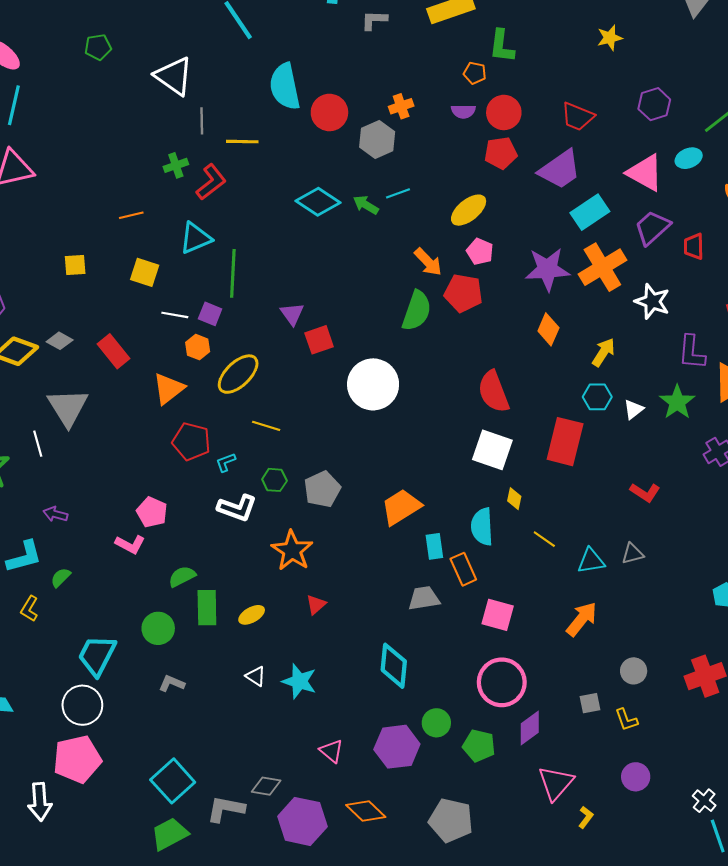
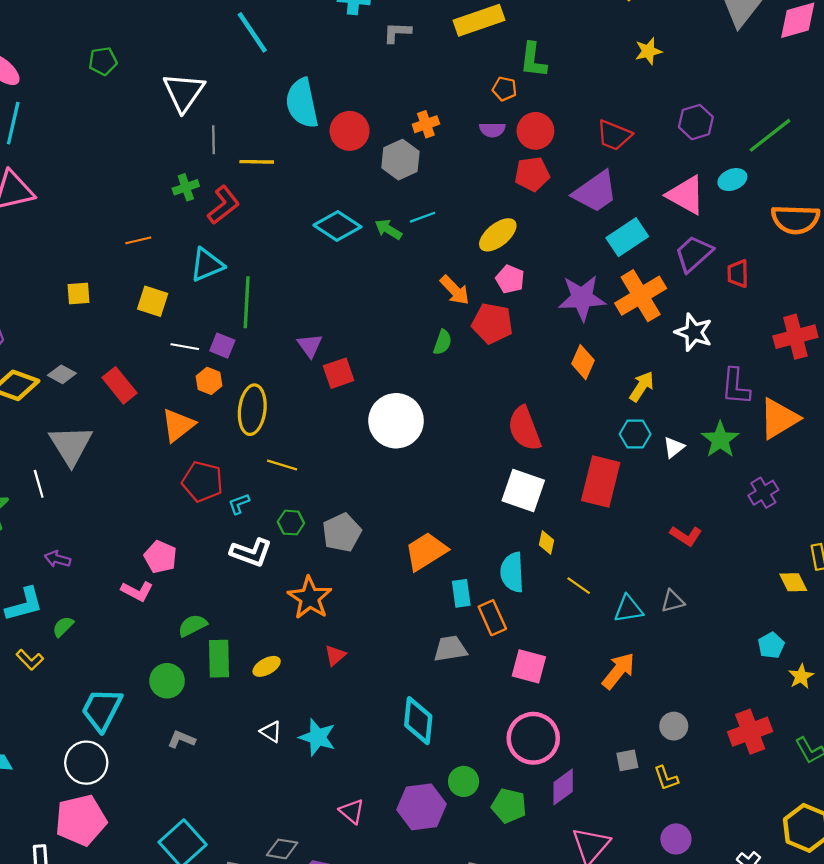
white triangle: (174, 76) -> (184, 92), turned 30
green semicircle: (417, 311) -> (443, 342), size x0.6
yellow ellipse: (238, 374) -> (252, 410), turned -39
yellow L-shape: (29, 609) -> (30, 660), turned -75

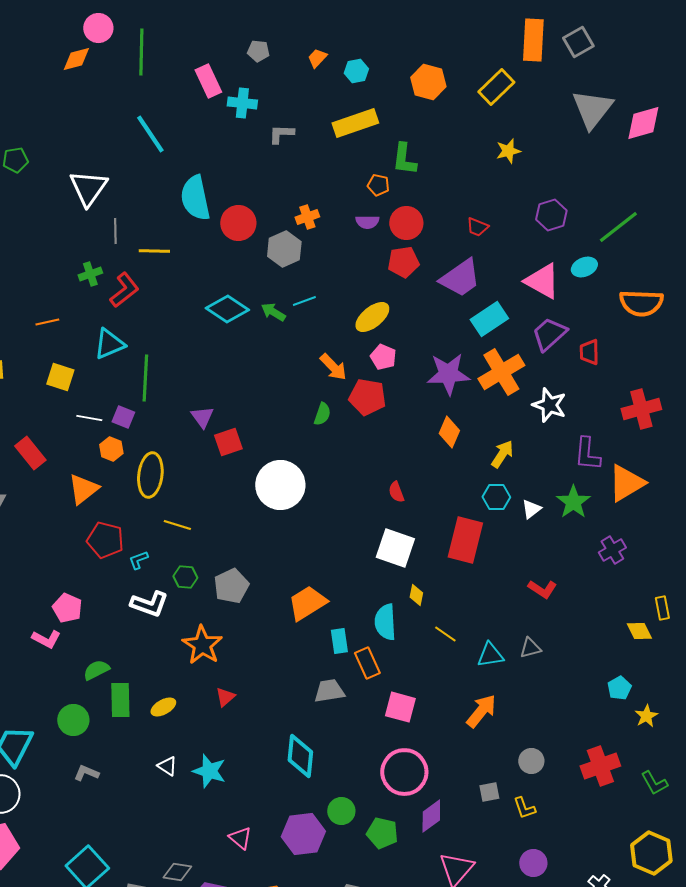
red trapezoid: (614, 135) -> (477, 227), size x0.7
red semicircle: (524, 428) -> (396, 492), size x0.5

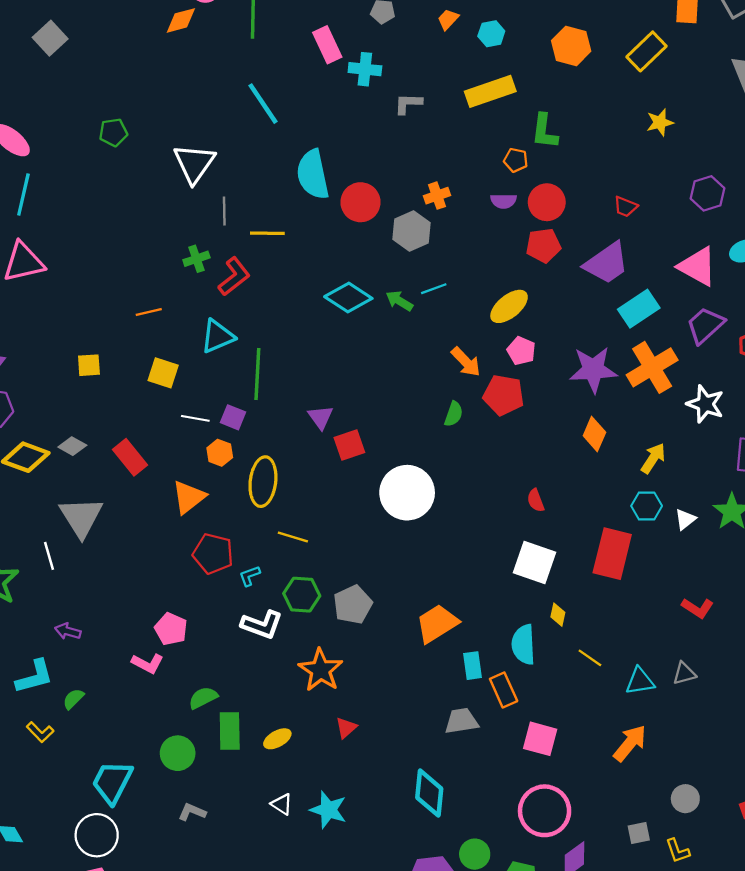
green hexagon: (185, 577) -> (302, 595), size x1.4

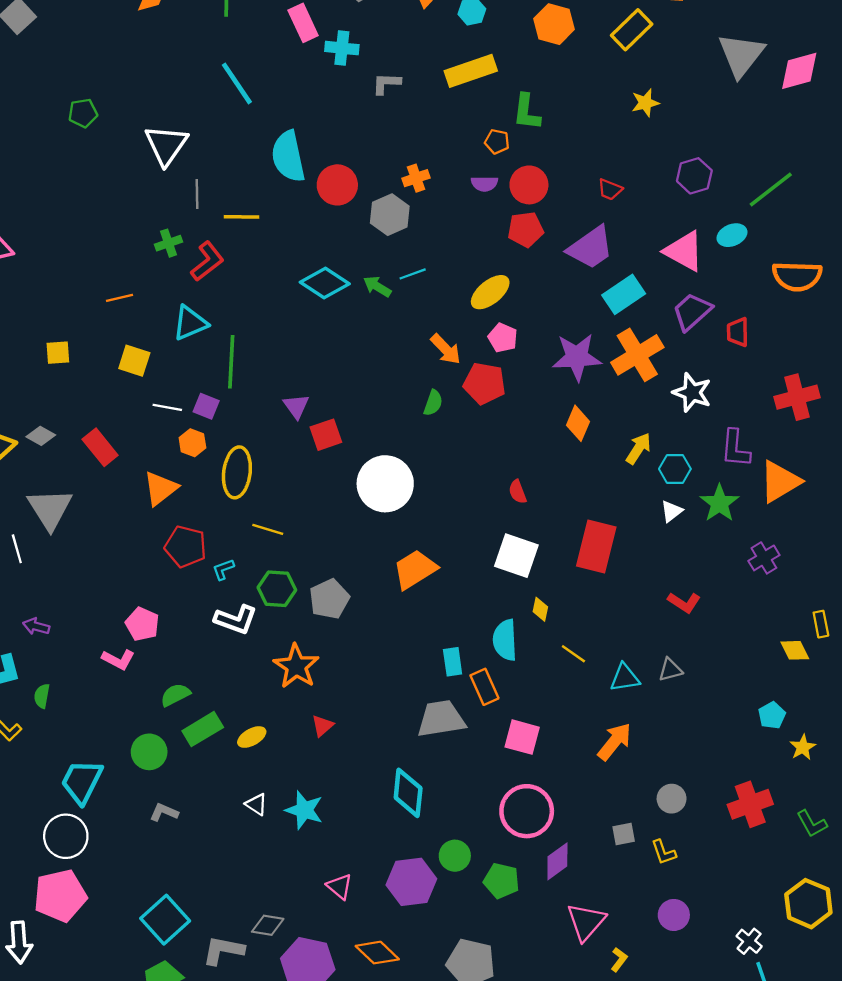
cyan hexagon: (647, 506) -> (675, 469), moved
orange trapezoid: (437, 623) -> (415, 569), moved
green semicircle: (73, 699) -> (42, 696), turned -35
gray trapezoid: (461, 721) -> (441, 719), size x1.4
green rectangle: (230, 731) -> (203, 729), turned 60

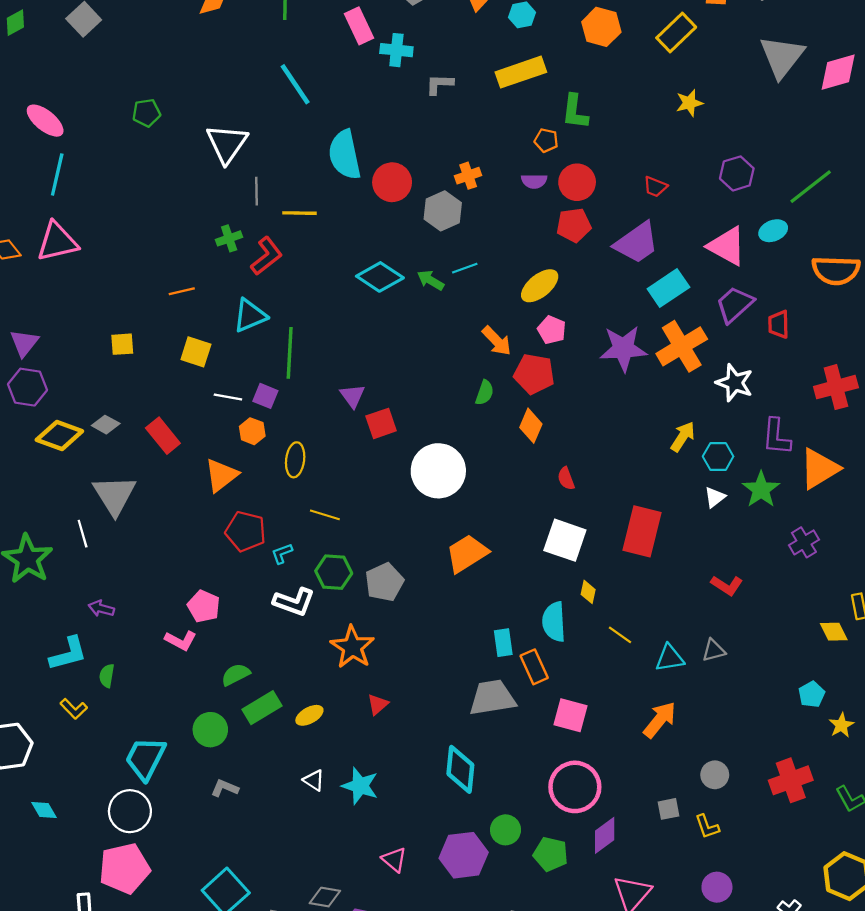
orange diamond: (578, 423) -> (531, 426), moved
yellow ellipse: (237, 472) -> (295, 460), size x0.7

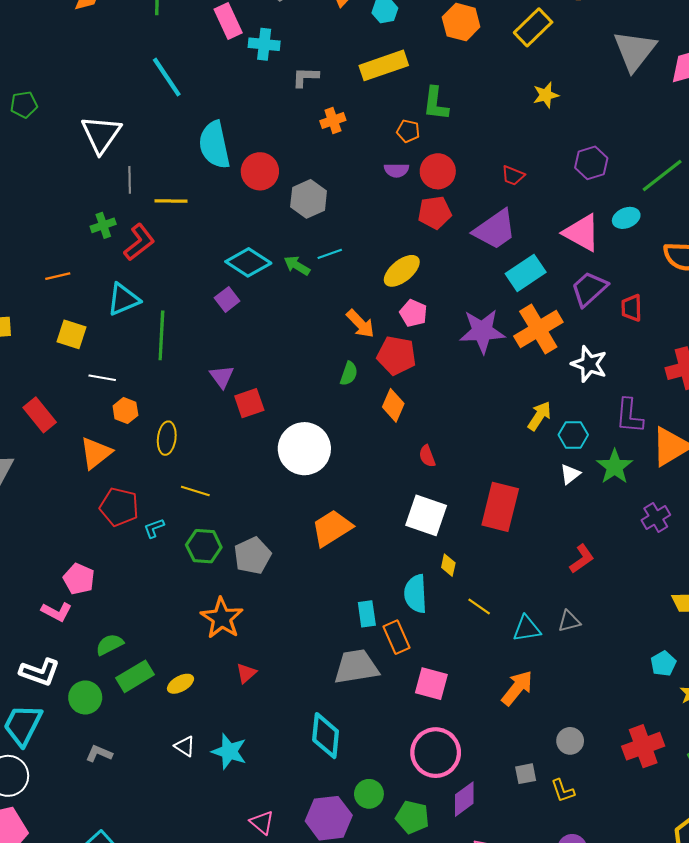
orange cross: (468, 176) -> (333, 120), moved
purple square: (265, 396) -> (227, 299), moved, turned 30
red L-shape: (727, 585) -> (582, 559), turned -68
white L-shape: (294, 602) -> (40, 672), moved

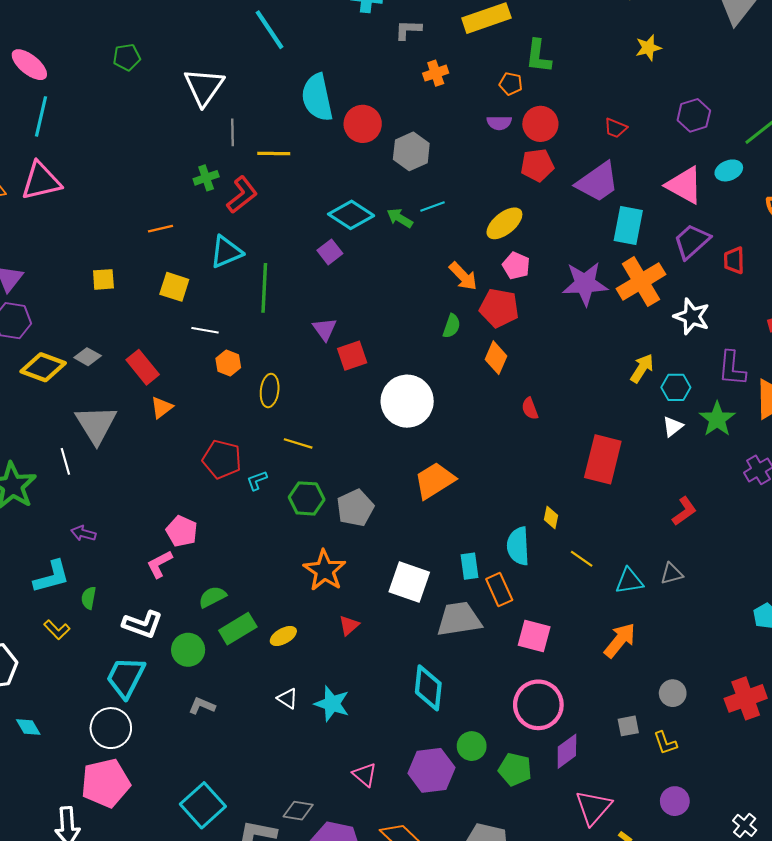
cyan rectangle: (526, 273) -> (628, 225), turned -45
orange triangle: (96, 453) -> (162, 407), moved, size x0.7
white square: (426, 515) -> (409, 582), moved
pink L-shape: (57, 612) -> (160, 564), turned 124

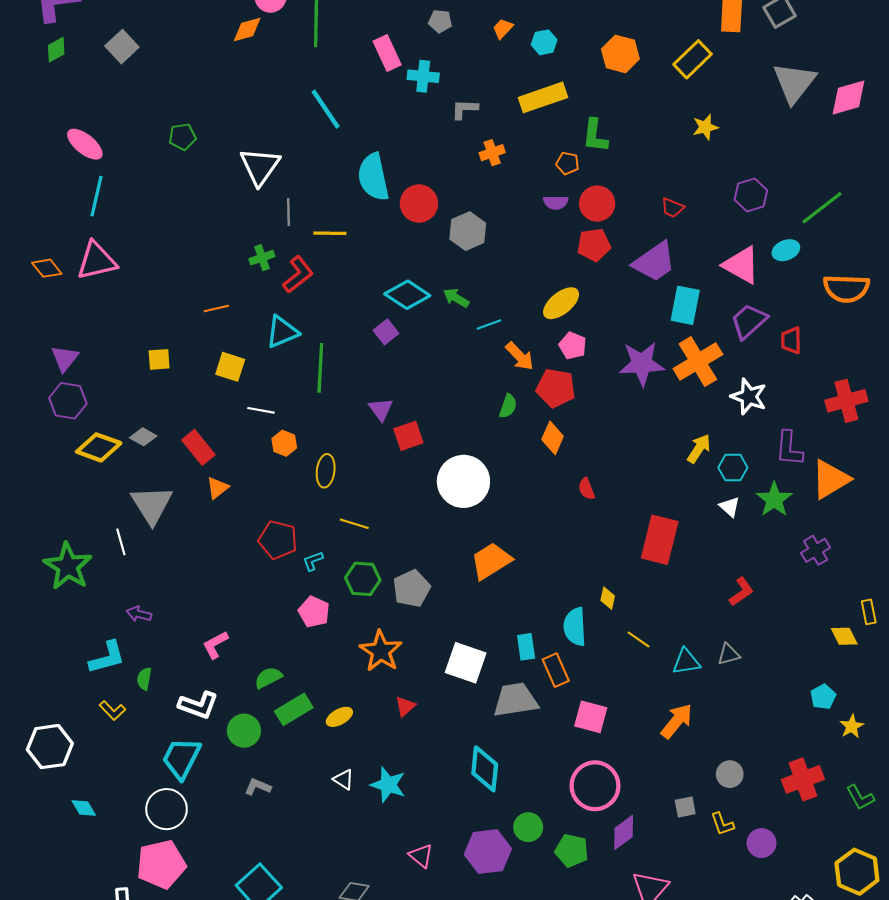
cyan line: (433, 206) -> (489, 324), moved
white triangle: (673, 426) -> (730, 507), turned -40
pink pentagon: (182, 531) -> (314, 612), moved
purple circle: (675, 801) -> (762, 843), moved

